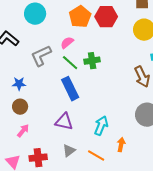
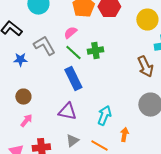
gray L-shape: (41, 56) -> (44, 46), turned 85
blue star: (19, 84) -> (20, 60), moved

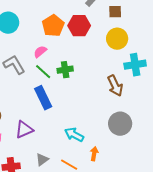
purple triangle: (67, 112) -> (24, 130), moved, turned -36
cyan arrow: (104, 116) -> (74, 135), turned -84

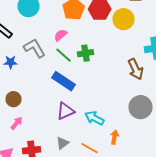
yellow circle: (117, 39) -> (124, 19), moved
blue rectangle: (43, 98) -> (64, 81), turned -30
purple triangle: (24, 130) -> (66, 111), moved

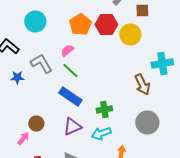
green cross: (86, 53) -> (104, 110), moved
brown circle: (14, 99) -> (36, 124), moved
cyan arrow: (94, 118) -> (101, 134), turned -48

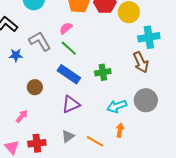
cyan cross: (162, 64) -> (149, 37), moved
green cross: (104, 110) -> (103, 72), moved
brown circle: (36, 124) -> (35, 87), moved
cyan arrow: (101, 134) -> (117, 106), moved

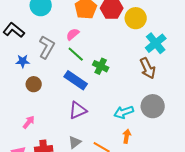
cyan cross: (149, 37) -> (156, 43), turned -30
gray L-shape: (40, 41) -> (47, 47), turned 60
green cross: (103, 72) -> (101, 66), moved, turned 35
brown circle: (35, 87) -> (34, 84), moved

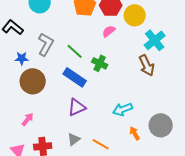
pink semicircle: (73, 34) -> (109, 31), moved
brown circle: (34, 84) -> (33, 81), size x1.6
gray circle: (153, 106) -> (161, 125), moved
orange arrow: (127, 136) -> (135, 133), moved, turned -40

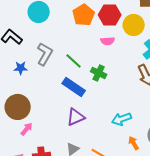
pink semicircle: (109, 31) -> (108, 41), turned -144
brown circle: (33, 81) -> (18, 107), moved

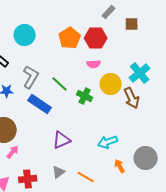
yellow circle: (134, 25) -> (111, 84), moved
blue rectangle: (74, 87) -> (40, 104), moved

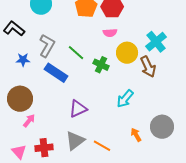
cyan arrow: (108, 142) -> (125, 99), moved, turned -30
gray triangle: (59, 172) -> (75, 141), size x1.5

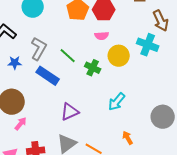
cyan cross: (156, 42) -> (148, 45), turned -30
brown arrow: (148, 67) -> (161, 21), moved
gray circle: (162, 127) -> (163, 117), moved

